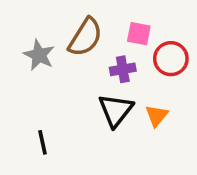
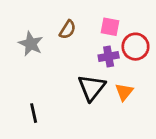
brown semicircle: (85, 37) -> (68, 30), size x0.6
purple cross: (123, 69) -> (109, 56), moved

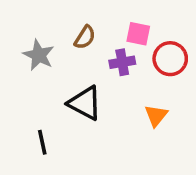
purple cross: (109, 56) -> (122, 62), moved
black triangle: (92, 88) -> (85, 103), moved, turned -40

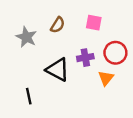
red circle: (170, 59) -> (115, 53), moved
purple cross: (122, 62) -> (85, 58), moved

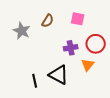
black triangle: (58, 70) -> (59, 75), moved
black line: (29, 96) -> (35, 81), moved

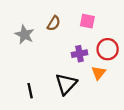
black triangle: (59, 75) -> (66, 84), turned 45
black line: (35, 81) -> (30, 91), moved

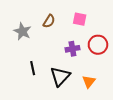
orange triangle: (99, 73) -> (89, 81), moved
black line: (30, 91) -> (33, 68), moved

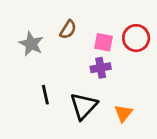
pink square: (80, 19) -> (103, 42), moved
red circle: (98, 45) -> (136, 38), moved

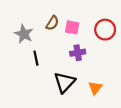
pink square: (103, 42) -> (72, 27), moved
black line: (45, 95) -> (36, 58), moved

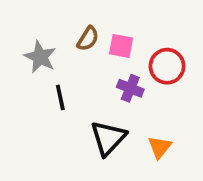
red circle: (105, 30) -> (167, 66), moved
purple cross: (78, 53) -> (130, 88), turned 32

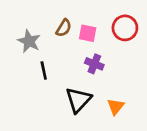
red circle: (167, 66) -> (125, 28), moved

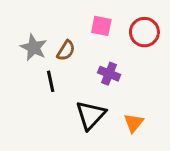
brown semicircle: (64, 28) -> (66, 51), moved
pink square: (88, 33) -> (101, 26), moved

